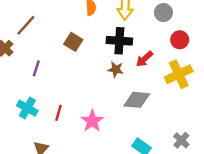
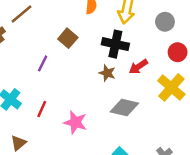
purple line: (36, 68) -> (43, 63), moved
yellow cross: (179, 74) -> (171, 87), turned -32
pink star: (92, 121) -> (75, 122), turned -30

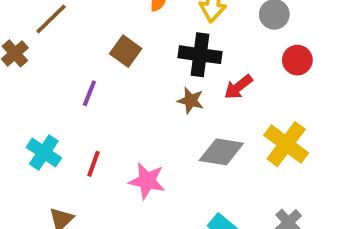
yellow cross: (171, 87) -> (286, 144), moved

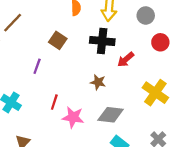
brown star: (191, 101) -> (98, 82), moved
gray diamond: (221, 152) -> (111, 115), moved
red line: (94, 164) -> (54, 102), moved

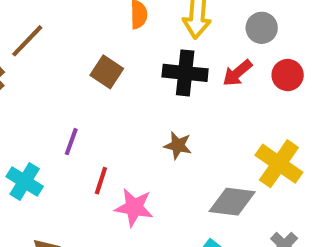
red arrow: (126, 60) -> (237, 73), moved
purple line: (37, 66) -> (71, 142), moved
gray diamond: (111, 115) -> (232, 202), moved

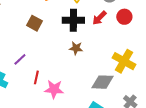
purple line: (71, 142) -> (20, 59), turned 32
brown star: (178, 145) -> (76, 48), moved

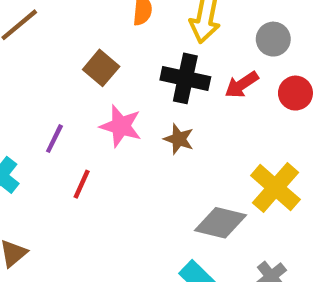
purple line: (20, 59) -> (54, 139), turned -32
pink star: (54, 89) -> (121, 126), moved

